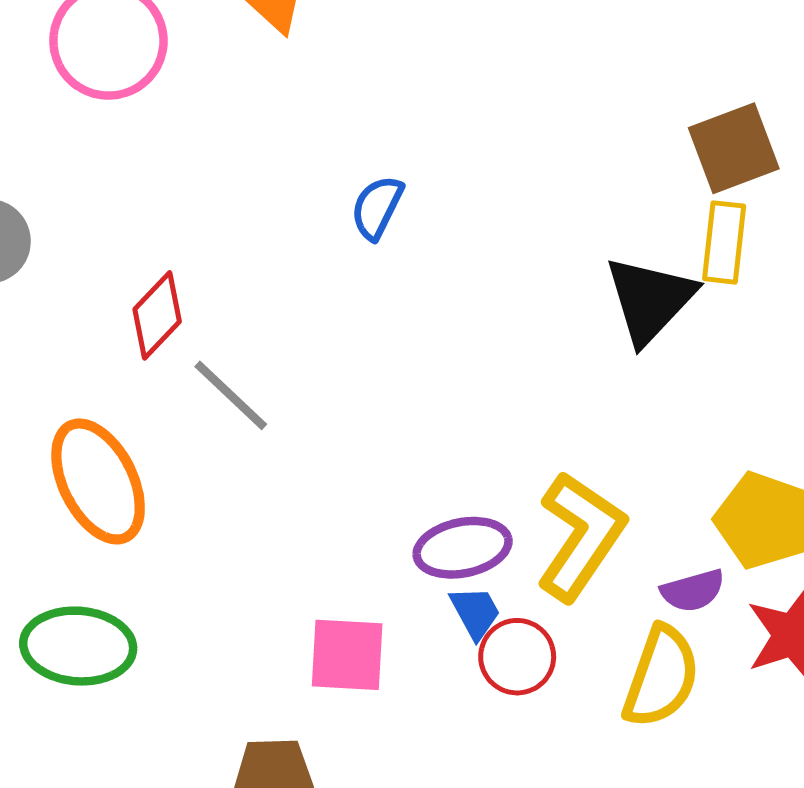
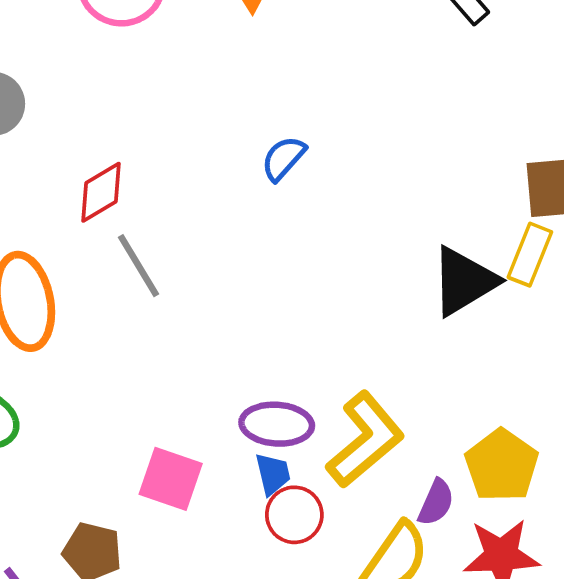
purple semicircle: (693, 591) -> (436, 502), turned -66

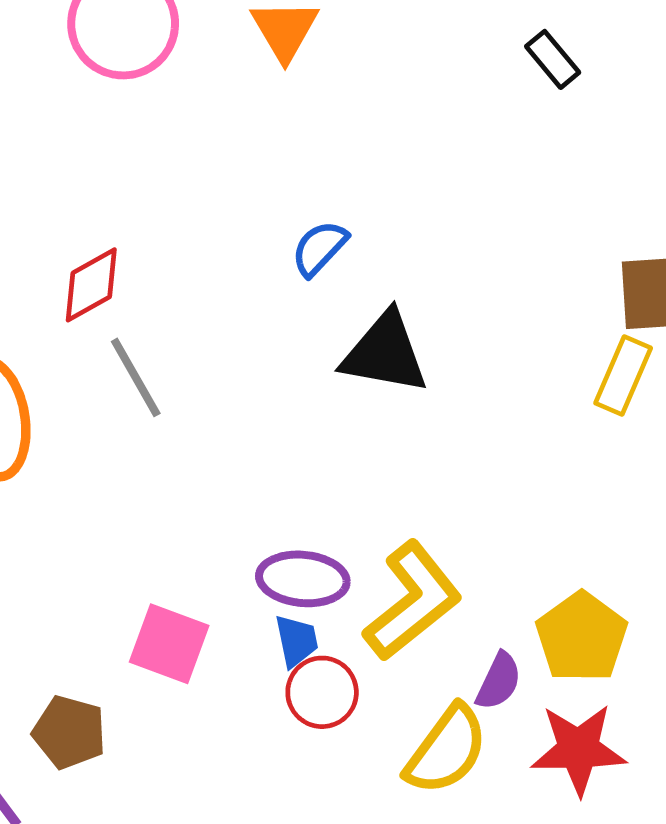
black triangle: (464, 281) -> (385, 353), moved, turned 40

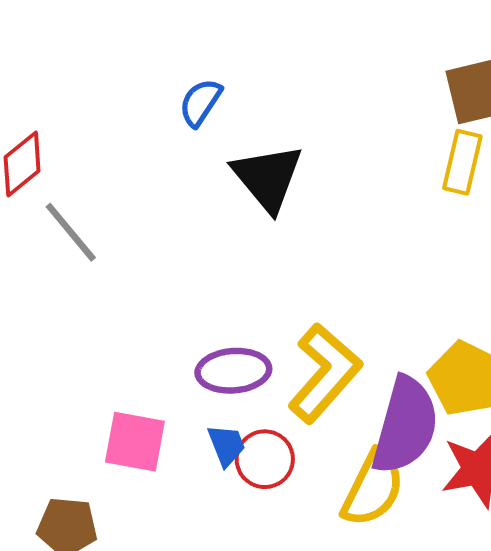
black triangle: (385, 353) -> (268, 178), turned 50
blue trapezoid: (297, 641) -> (226, 445), moved
purple semicircle: (499, 681) -> (405, 425), size x2.0

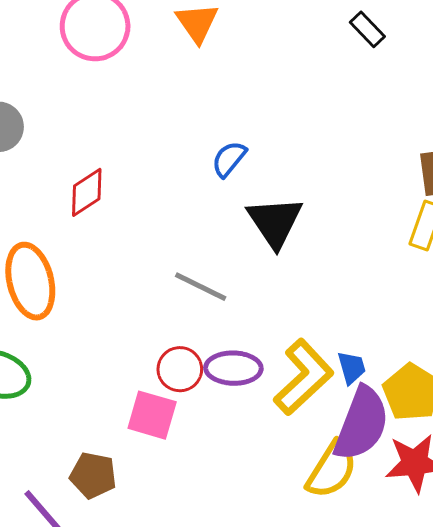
gray line: (71, 232) -> (201, 287), moved, turned -30
blue trapezoid: (226, 445) -> (352, 368), moved
red circle: (265, 459) -> (180, 369), moved

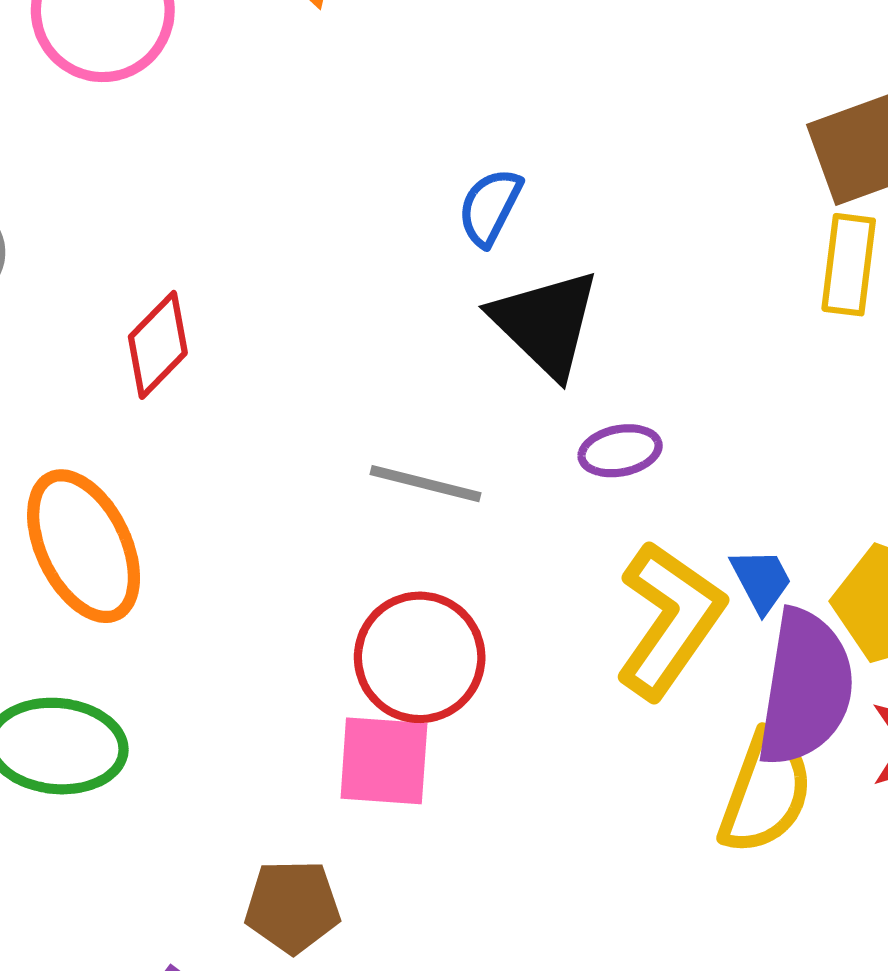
blue semicircle: (229, 159) -> (490, 207), moved
purple ellipse: (233, 368) -> (620, 451), moved, size x0.7
red circle: (180, 369) -> (420, 657), size x1.4

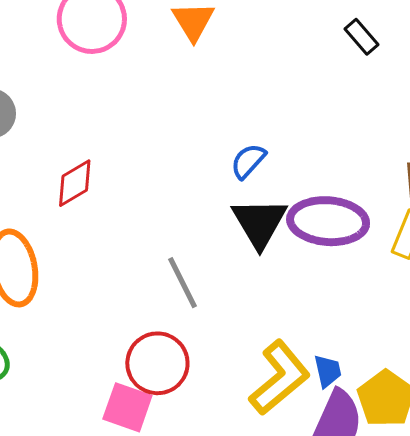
purple ellipse: (620, 451) -> (328, 221), moved, size x2.0
gray line: (425, 484) -> (182, 283), turned 34

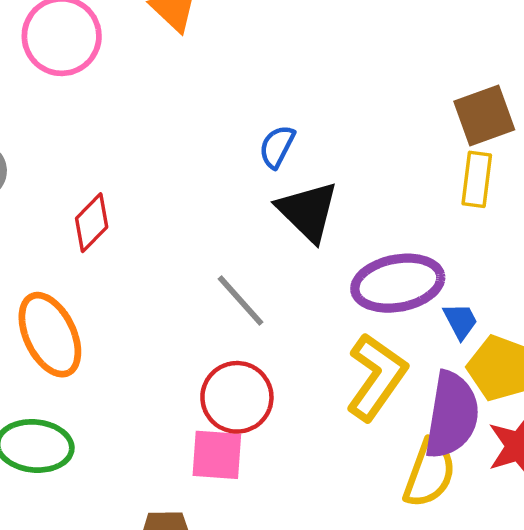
purple ellipse: (328, 221) -> (398, 283), moved
blue trapezoid: (328, 371) -> (460, 321), moved

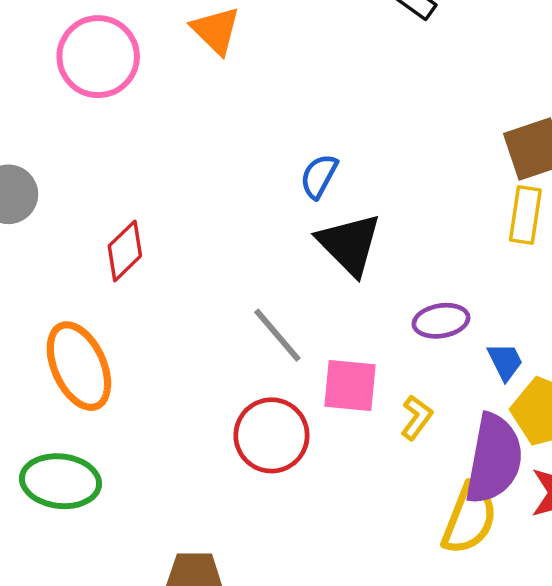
purple ellipse: (398, 283) -> (441, 321), size x0.6
yellow L-shape: (376, 377) -> (417, 418), size x0.5
pink square: (217, 455) -> (350, 386), moved

